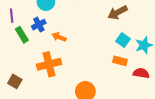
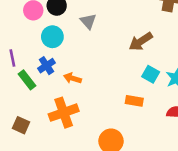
orange rectangle: (120, 61) -> (134, 101), moved
brown square: (15, 81) -> (21, 125), moved

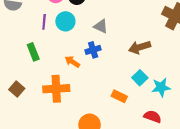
gray triangle: (88, 21) -> (101, 26), moved, turned -40
purple line: (12, 58) -> (44, 22), moved
blue cross: (46, 66) -> (93, 50), moved

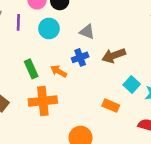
purple line: (44, 22) -> (18, 22), moved
brown arrow: (140, 47) -> (114, 55), moved
green rectangle: (33, 52) -> (31, 69), moved

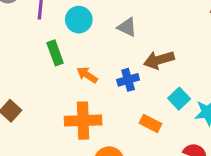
blue cross: (80, 57) -> (128, 80), moved
green rectangle: (31, 69) -> (55, 53), moved
orange cross: (43, 101) -> (83, 121), moved

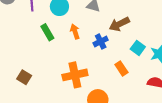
orange arrow: (87, 75) -> (75, 32), moved, turned 48
orange rectangle: (151, 123) -> (121, 69), turned 40

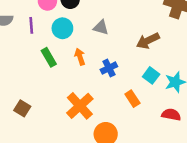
brown arrow: (119, 24) -> (148, 41), moved
orange cross: (75, 75) -> (80, 106), turned -30

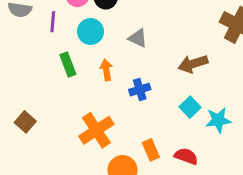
orange rectangle: (132, 99) -> (151, 150), moved
red semicircle: (171, 115) -> (186, 156), moved

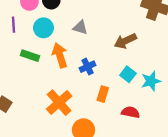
green rectangle: (68, 65) -> (30, 56), turned -42
orange arrow: (106, 70) -> (60, 55), size x1.5
orange rectangle: (151, 150) -> (103, 94), moved, turned 49

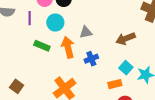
gray triangle: (80, 28) -> (86, 32), moved, turned -32
orange rectangle: (103, 94) -> (115, 84), moved, turned 56

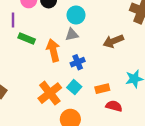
cyan circle: (55, 23) -> (76, 15), moved
green rectangle: (42, 46) -> (27, 38), moved
cyan square: (126, 68) -> (74, 87), moved

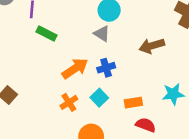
gray triangle: (72, 35) -> (102, 34), turned 40
orange arrow: (53, 50) -> (75, 68), moved, turned 65
orange cross: (50, 93) -> (69, 102), size x0.6

